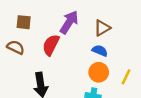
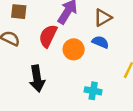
orange circle: (99, 72) -> (74, 49), moved

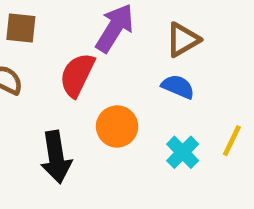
orange circle: (74, 49) -> (117, 126), moved
cyan cross: (93, 91) -> (183, 152), moved, turned 35

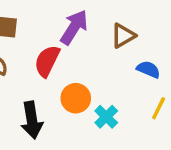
blue semicircle: (178, 87) -> (148, 69), moved
cyan cross: (183, 152) -> (106, 117), moved

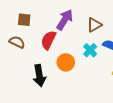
cyan cross: (106, 117) -> (90, 50), moved

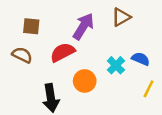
brown triangle: (94, 25) -> (121, 17), moved
red semicircle: (49, 40) -> (63, 52), turned 36

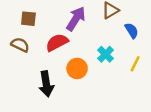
blue semicircle: (141, 59) -> (132, 31), moved, turned 35
yellow line: (148, 89) -> (135, 64), moved

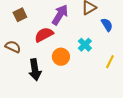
brown square: (28, 19) -> (20, 15), turned -32
brown semicircle: (20, 45) -> (13, 47), moved
yellow line: (135, 64) -> (110, 62), moved

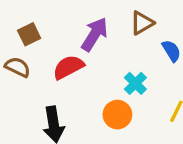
brown semicircle: (13, 47) -> (18, 67), moved
orange circle: (61, 57) -> (117, 115), moved

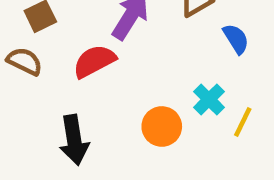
cyan cross: (135, 83) -> (209, 99), moved

